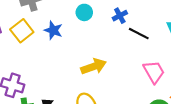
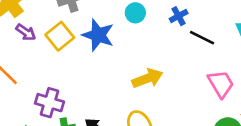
blue star: (53, 30) -> (98, 35), size x1.4

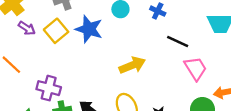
blue cross: (179, 16) -> (158, 11), turned -35
black line: (202, 38) -> (178, 41), moved

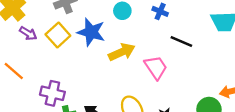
yellow arrow: (132, 65) -> (122, 52), moved
pink trapezoid: (195, 68) -> (156, 67), moved

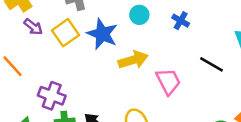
black line: (181, 42) -> (211, 64), moved

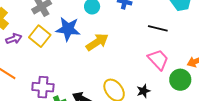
purple arrow: (33, 27) -> (14, 39), turned -42
pink trapezoid: (168, 81) -> (158, 60), moved

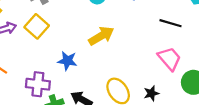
blue star: (68, 29) -> (67, 61), moved, size x0.7

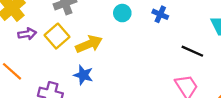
yellow arrow: (101, 36) -> (89, 44), moved

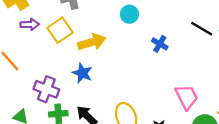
blue cross: (160, 14) -> (160, 44), moved
black line: (192, 51) -> (202, 29), moved

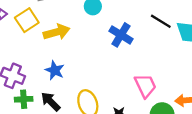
blue cross: (160, 44) -> (121, 35), size x1.5
blue star: (82, 73) -> (55, 70), moved

